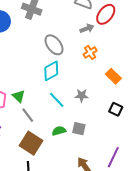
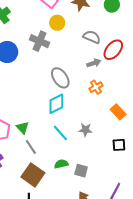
black square: (116, 109) -> (119, 145), turned -32
gray square: (79, 129) -> (81, 171), moved

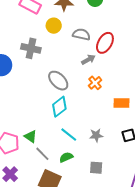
yellow circle: (57, 23) -> (54, 26), moved
orange rectangle: (118, 112) -> (121, 103), turned -35
gray star: (85, 130) -> (96, 135), moved
green semicircle: (61, 164) -> (66, 157), moved

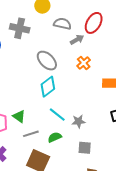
gray semicircle: (81, 34) -> (62, 24), moved
gray star: (96, 135) -> (79, 121), moved
gray line: (42, 154) -> (31, 134), turned -63

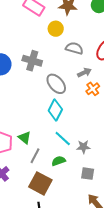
gray cross: (20, 28) -> (32, 61), moved
gray arrow: (77, 40) -> (84, 72), moved
cyan diamond: (48, 87) -> (55, 110), turned -30
gray line: (31, 134) -> (35, 156), turned -49

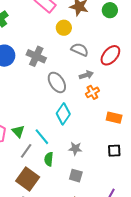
cyan diamond: (55, 110) -> (63, 114), moved
cyan line: (63, 138) -> (42, 137), moved
green semicircle: (59, 161) -> (49, 159), turned -72

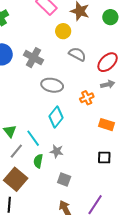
gray arrow: (86, 75) -> (108, 84), moved
gray ellipse: (57, 82) -> (52, 85), turned -50
gray star: (75, 149) -> (57, 151), moved

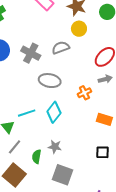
yellow circle: (63, 31) -> (79, 29), moved
gray semicircle: (77, 54) -> (61, 48), moved, turned -48
cyan line: (33, 138) -> (27, 113), moved, turned -72
gray square: (64, 180) -> (63, 175), size x1.5

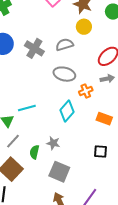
gray ellipse: (50, 81) -> (64, 74), moved
cyan diamond: (54, 112) -> (67, 111), moved

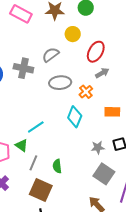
yellow circle: (84, 27) -> (73, 34), moved
gray star: (53, 143) -> (98, 148), moved
gray square: (59, 172) -> (104, 174), moved, turned 30

